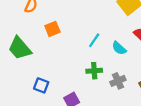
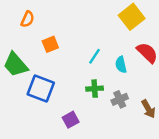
cyan semicircle: (119, 48) -> (121, 65), turned 35
blue square: (41, 85) -> (41, 89), moved, size x1.6

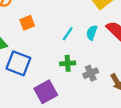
cyan semicircle: (121, 65) -> (92, 33), moved, turned 32
purple square: (71, 120) -> (46, 92), size x1.5

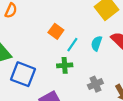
orange square: (27, 23) -> (56, 31), moved, turned -32
green cross: (68, 63) -> (65, 65), moved

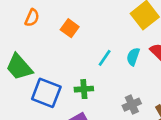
orange square: (56, 31) -> (70, 28), moved
green cross: (65, 65) -> (84, 89), moved

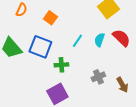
blue square: (46, 93) -> (40, 47), moved

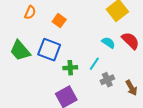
cyan semicircle: (99, 40) -> (108, 43), turned 104
cyan line: (77, 41) -> (94, 64), moved

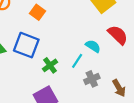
cyan semicircle: (108, 43) -> (93, 46), moved
green cross: (70, 68) -> (50, 65), turned -32

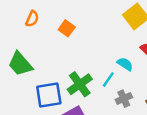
blue square: (26, 45) -> (49, 95), moved, turned -30
green cross: (50, 65) -> (80, 84), size x1.5

